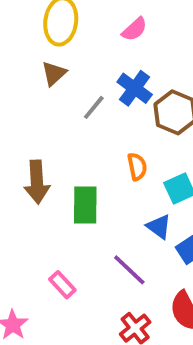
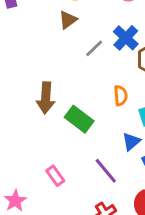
green rectangle: (85, 205) -> (79, 119), turned -60
blue triangle: (159, 227) -> (131, 142), turned 36

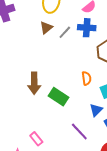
blue cross: (126, 38) -> (87, 28), moved, turned -36
gray line: (94, 48) -> (65, 32), moved
pink rectangle: (55, 176) -> (36, 139), moved

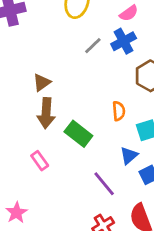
brown triangle: (46, 28) -> (42, 83), moved
blue cross: (87, 28) -> (124, 41), turned -36
pink rectangle: (36, 139) -> (40, 161), moved

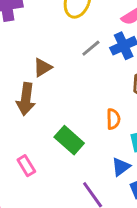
brown triangle: (42, 83) -> (42, 67), moved
brown arrow: (46, 113) -> (26, 99), moved

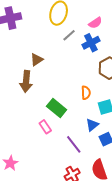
gray line: (91, 48) -> (69, 35), moved
pink rectangle: (26, 166) -> (45, 127), moved

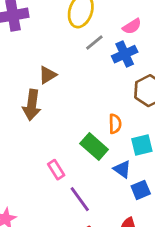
green rectangle: (57, 108) -> (94, 146), moved
blue triangle: (92, 125) -> (122, 169), turned -48
purple line: (74, 144) -> (80, 199), moved

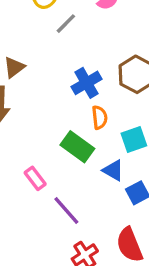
blue cross: (125, 54) -> (87, 83), moved

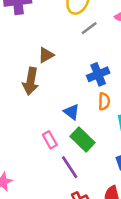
green rectangle: (77, 147) -> (83, 139), moved
blue triangle: (113, 170) -> (72, 112), moved

